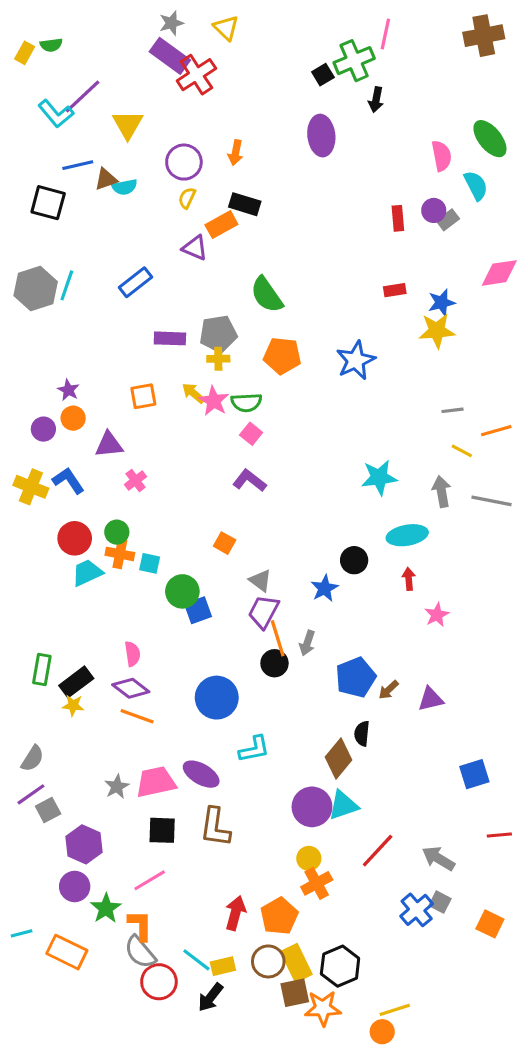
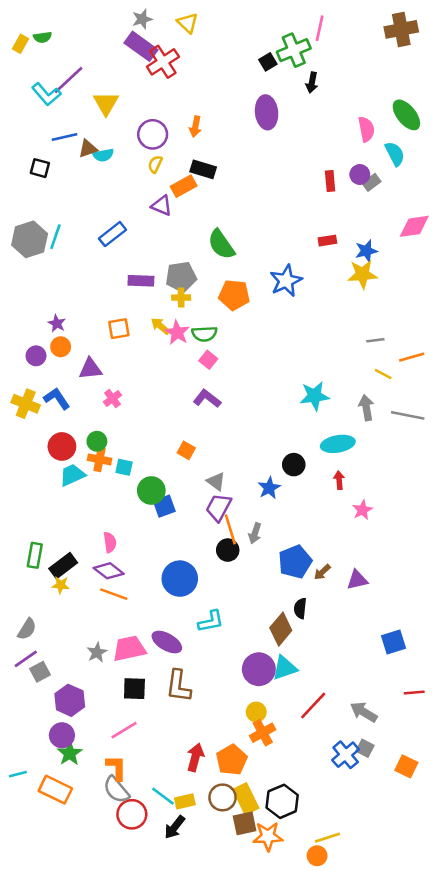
black square: (48, 203) -> (40, 168), size x0.7
blue star: (356, 360) -> (286, 281), moved
green star: (106, 908) -> (70, 753), moved

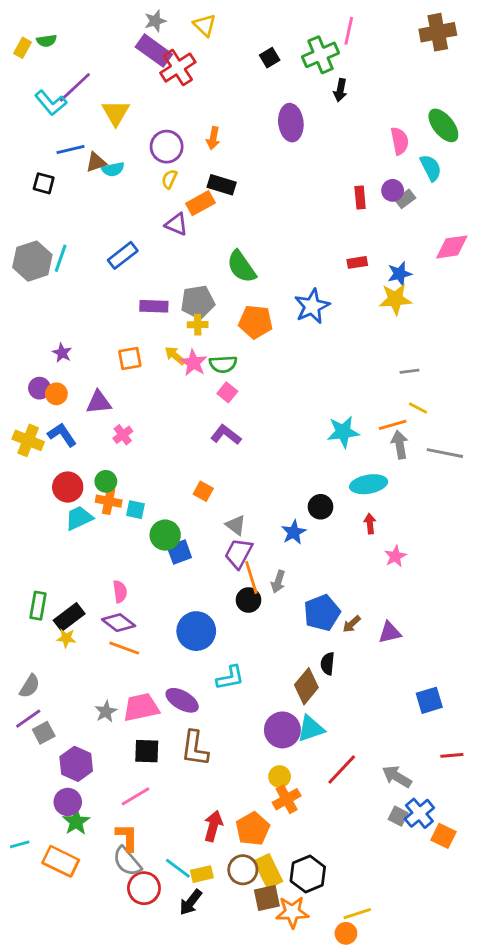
black square: (268, 62) -> (270, 58), moved
orange circle: (61, 347) -> (56, 394), moved
orange line: (412, 357) -> (393, 425), moved
blue cross: (346, 755) -> (419, 813), moved

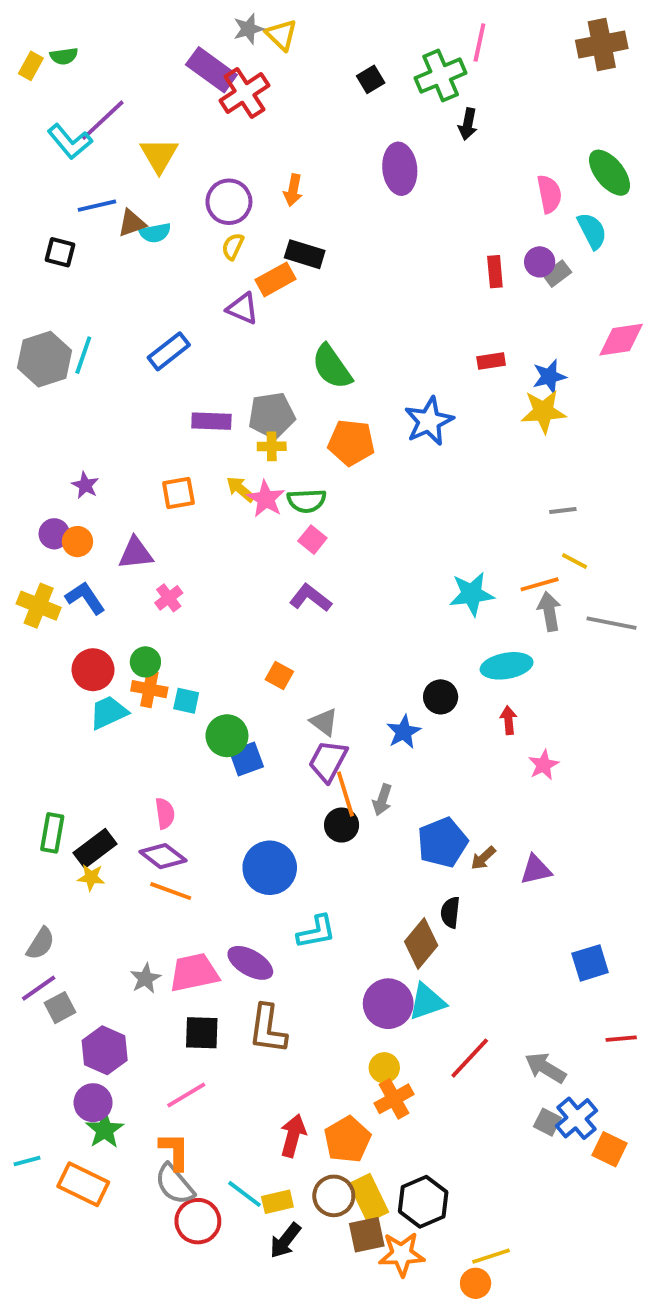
gray star: (155, 21) -> (248, 29), moved
black arrow: (191, 902) -> (285, 1241), moved

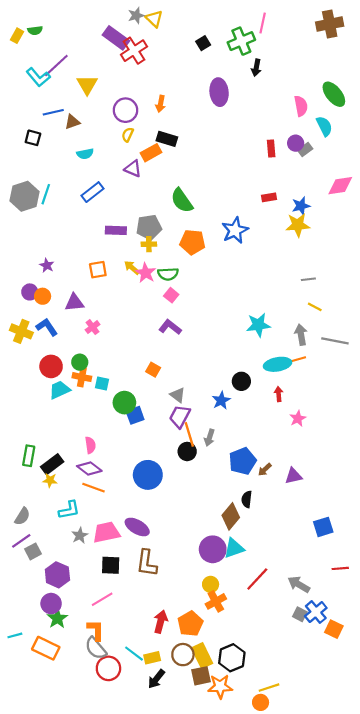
cyan semicircle: (155, 233) -> (85, 154), moved
orange line: (540, 584) -> (296, 360), moved
cyan L-shape: (316, 932) -> (69, 510), moved

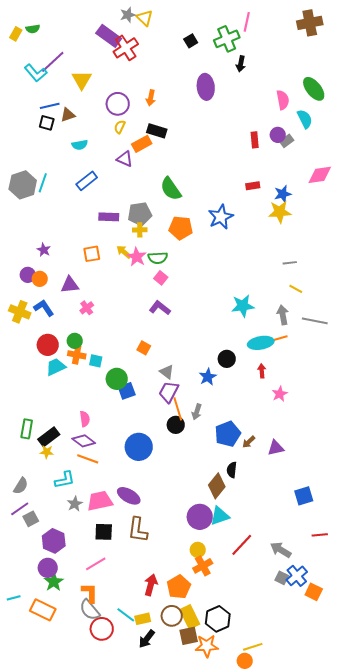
black square: (33, 138) -> (47, 123), moved

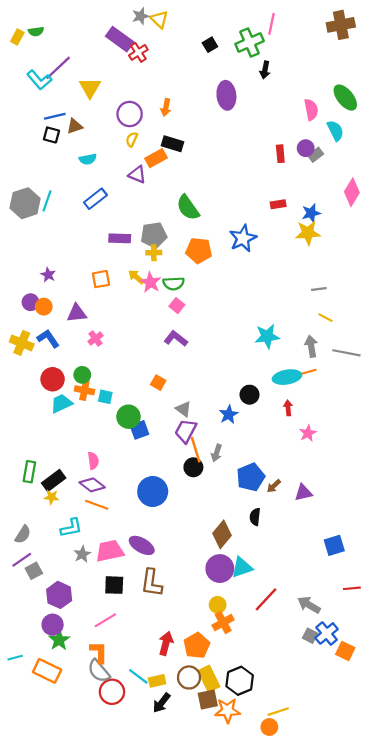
red cross: (126, 48) -> (138, 52), size x0.7
pink diamond: (320, 175) -> (352, 192), turned -50
brown diamond: (217, 486) -> (222, 534), moved

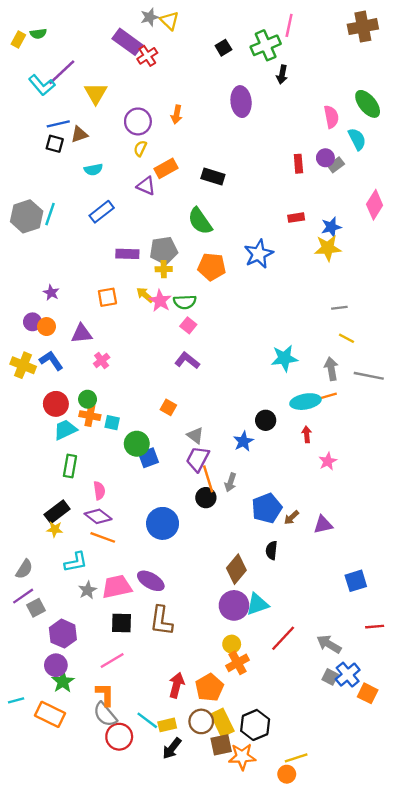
black rectangle: (172, 144) -> (213, 177), moved
green rectangle: (29, 472) -> (70, 466), moved

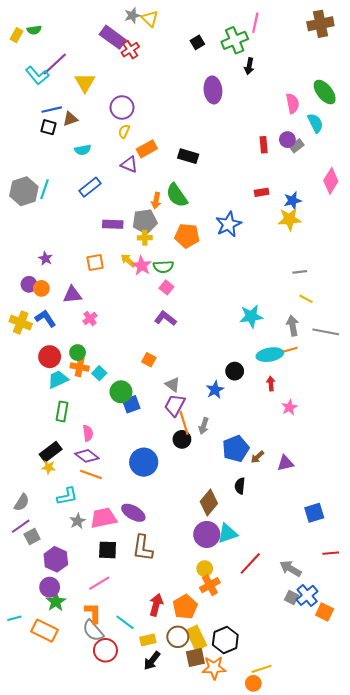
orange arrow: (177, 114) -> (156, 201), moved
cyan square: (112, 423) -> (99, 373), turned 32
cyan line: (147, 720) -> (125, 622), moved

